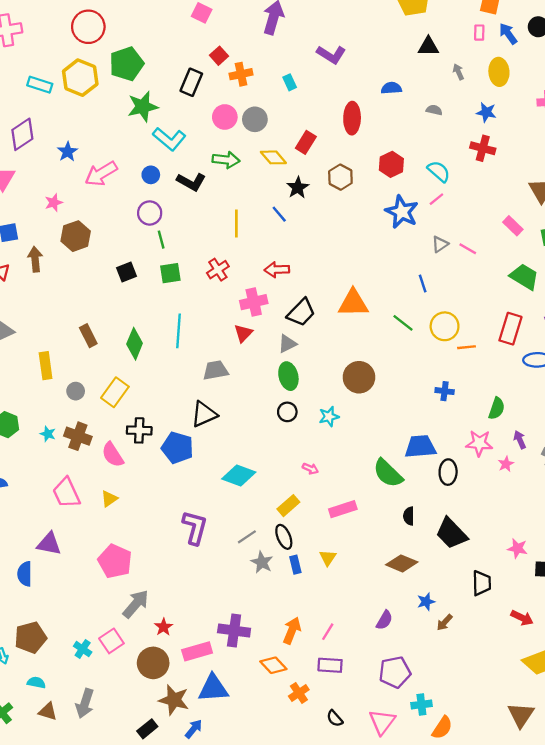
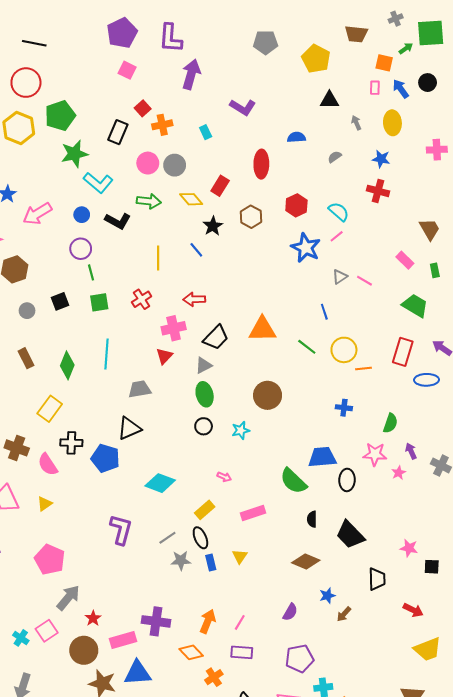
gray semicircle: (434, 110) -> (335, 157), turned -48
gray circle: (76, 391) -> (27, 311), moved
gray star: (262, 562) -> (181, 560), turned -30

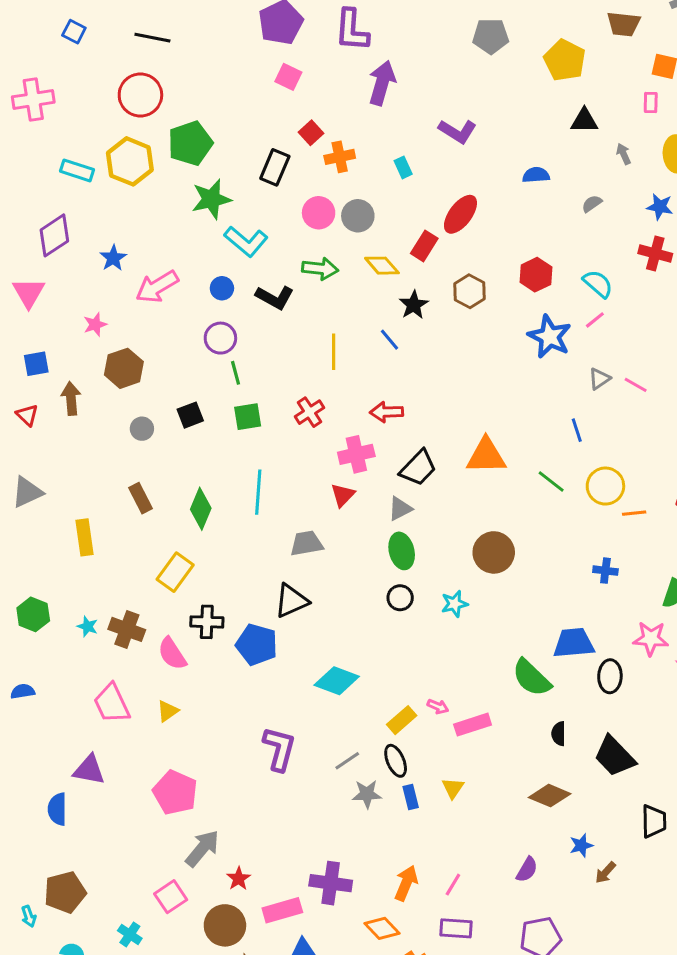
red ellipse: (261, 164) -> (460, 214), moved, turned 36
pink arrow: (224, 477) -> (438, 706), moved
cyan cross: (21, 638) -> (130, 934), moved

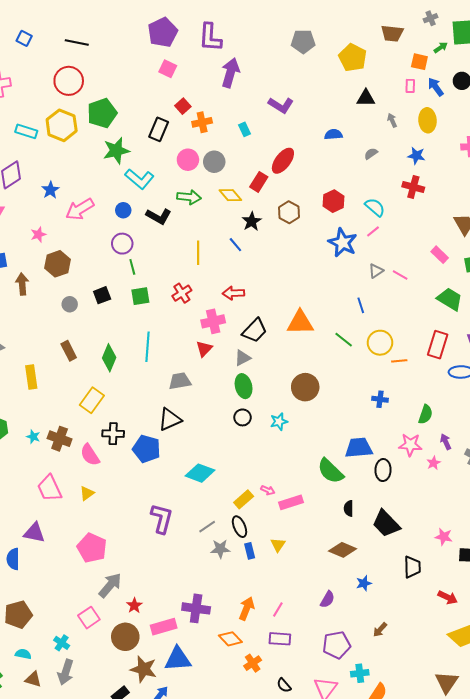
brown arrow: (605, 873) -> (380, 630), moved

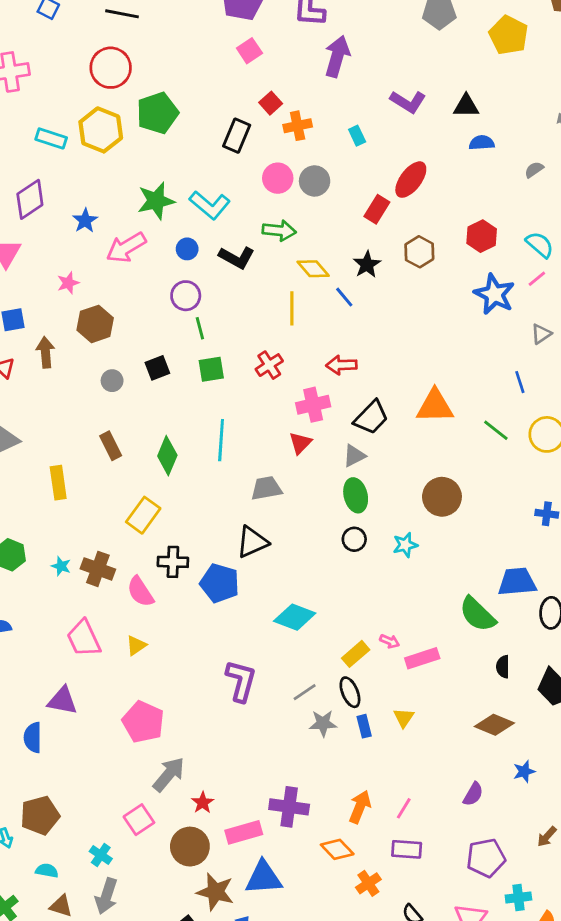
pink square: (168, 69) -> (249, 51), turned 30
black triangle: (366, 98) -> (466, 106), moved
green star: (116, 151) -> (156, 201), moved
yellow diamond: (230, 195) -> (313, 269), moved

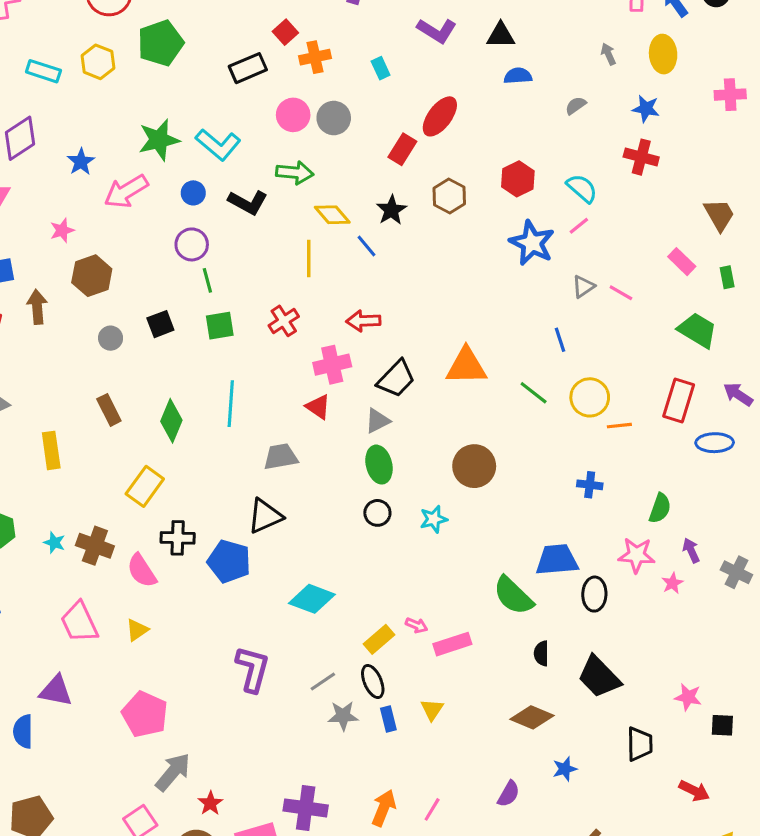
yellow hexagon: (101, 130) -> (98, 62), size x0.7
black rectangle: (237, 136) -> (248, 68), turned 44
red triangle: (300, 443) -> (318, 407), turned -40

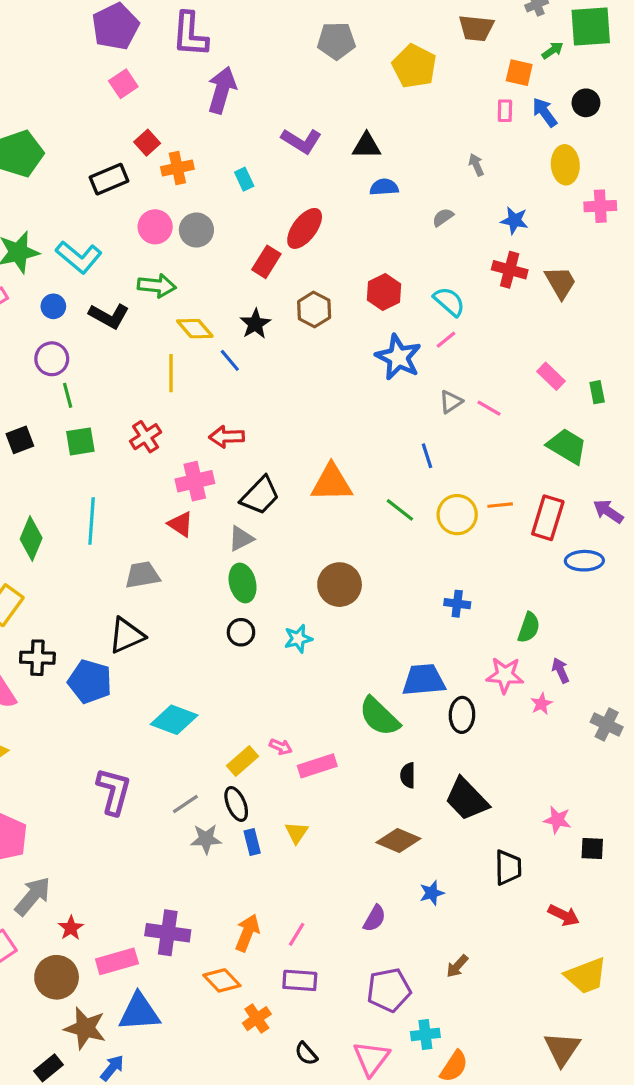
yellow ellipse: (663, 54) -> (565, 165), moved
brown trapezoid: (719, 215) -> (561, 282), moved
orange line: (619, 426) -> (500, 505), moved
gray cross: (736, 572) -> (607, 724), moved

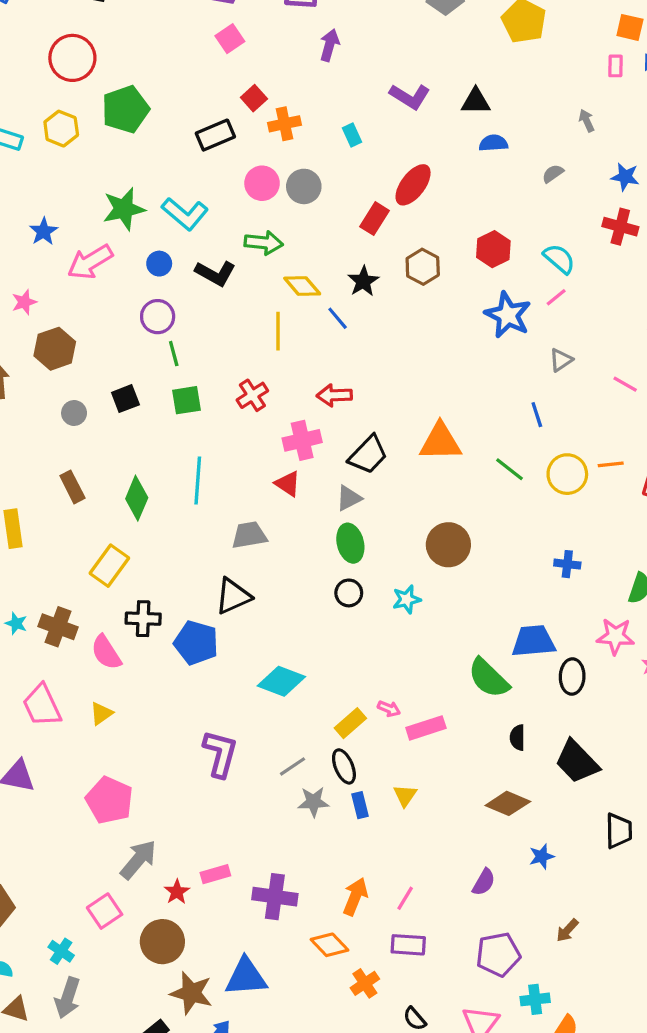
purple arrow: (222, 90) -> (329, 45), size x0.7
pink line: (489, 408) -> (625, 384), moved
pink rectangle: (117, 961) -> (215, 874), moved, size x0.7

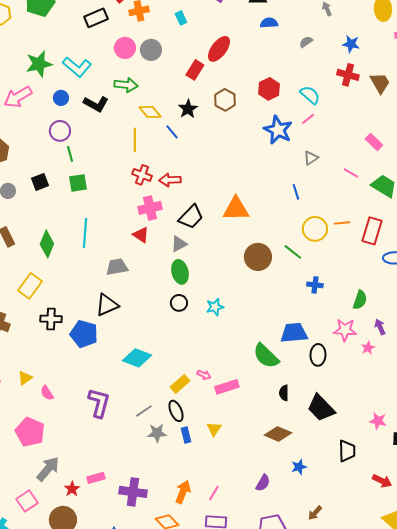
red cross: (252, 395) -> (142, 175), moved, turned -36
green line: (509, 469) -> (293, 252), moved
brown circle: (448, 545) -> (258, 257), moved
pink semicircle: (106, 652) -> (47, 393), moved, size x0.7

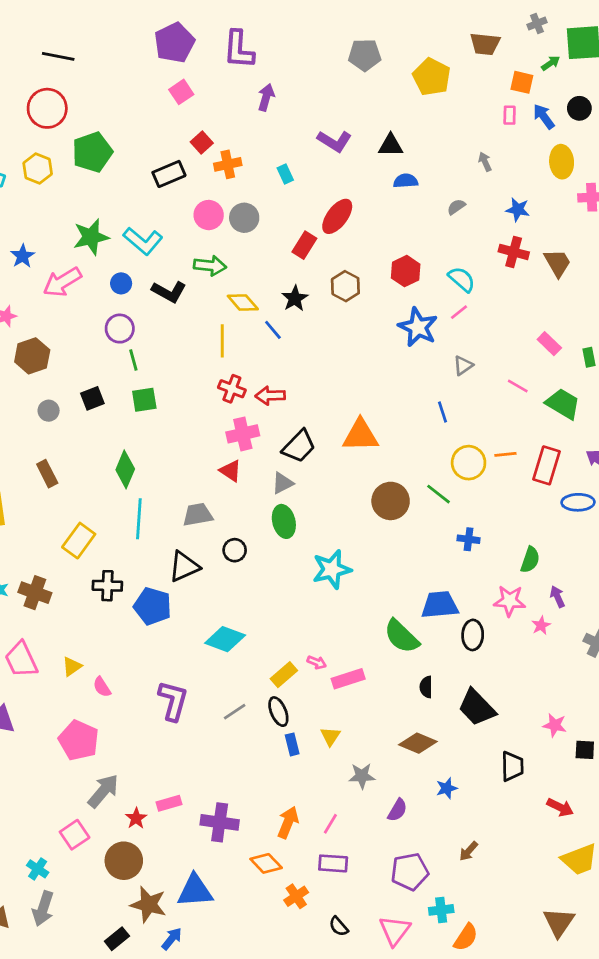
cyan line: (85, 233) -> (139, 519), moved
green diamond: (47, 244) -> (125, 469), moved
black circle: (179, 303) -> (235, 550), moved
cyan star: (215, 307) -> (332, 569), size x1.6
gray star: (157, 433) -> (362, 776), moved

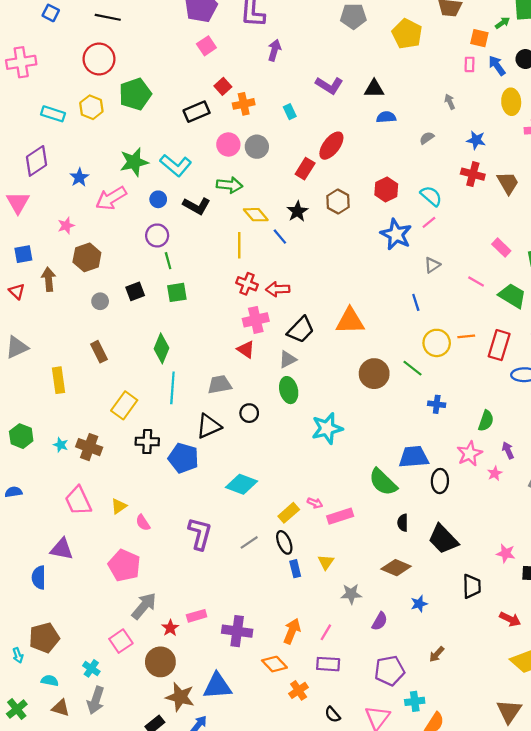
pink star: (510, 601) -> (470, 454), turned -30

